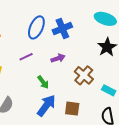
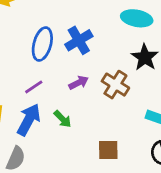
brown cross: (84, 75) -> (115, 85), moved
blue arrow: (46, 105) -> (29, 120), moved

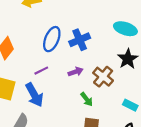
green arrow: (63, 119) -> (87, 99), moved
blue arrow: (29, 120) -> (34, 95), turned 115

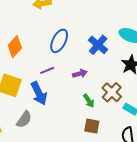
blue cross: (80, 40) -> (98, 45), moved, turned -30
brown cross: (103, 77) -> (112, 92), moved

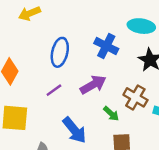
purple arrow: (80, 74) -> (93, 85), size x1.5
blue arrow: (39, 93) -> (74, 130), moved

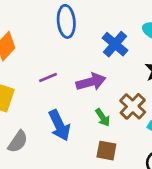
blue ellipse: (60, 52) -> (66, 21), moved, turned -32

